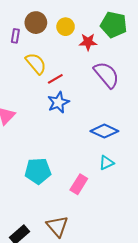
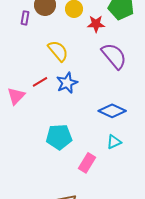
yellow semicircle: (36, 63) -> (58, 51), moved
red line: (55, 79) -> (40, 82), moved
cyan pentagon: (38, 171) -> (59, 137), moved

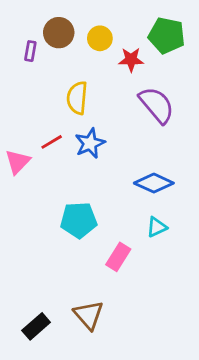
yellow semicircle: (58, 51) -> (77, 98), turned -135

